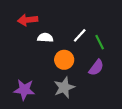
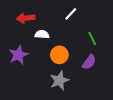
white line: (80, 35) -> (71, 14), moved
purple star: (24, 90) -> (18, 55), moved, turned -30

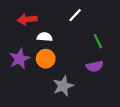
orange circle: (59, 55) -> (46, 59), moved
purple semicircle: (89, 62) -> (95, 66), turned 42

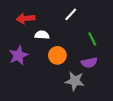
orange circle: (46, 59) -> (57, 55), moved
gray star: (63, 86) -> (75, 81), moved, turned 30

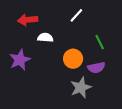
orange circle: (57, 55) -> (73, 59), moved
gray star: (75, 81) -> (81, 88), turned -30

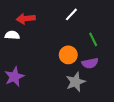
white semicircle: (45, 38) -> (12, 35), moved
purple star: (20, 60) -> (14, 77), moved

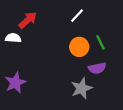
red arrow: (26, 19) -> (28, 20), turned 144
orange circle: (68, 55) -> (79, 47), moved

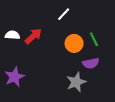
white line: (77, 16) -> (64, 14), moved
red arrow: (28, 20) -> (33, 36), moved

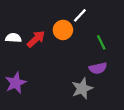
white line: (64, 14) -> (80, 15), moved
orange circle: (74, 43) -> (63, 30), moved

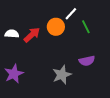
green line: (101, 42) -> (86, 27), moved
gray star: (82, 88) -> (62, 75), moved

